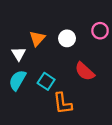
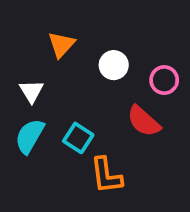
pink circle: (100, 31) -> (164, 80), moved
orange triangle: (37, 38) -> (61, 45), moved

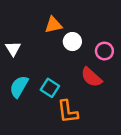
orange triangle: (61, 45) -> (53, 25), moved, turned 36
white triangle: (31, 91) -> (13, 49), moved

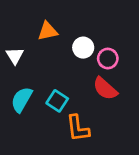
orange triangle: (53, 25) -> (48, 31), moved
pink circle: (104, 51) -> (108, 59), moved

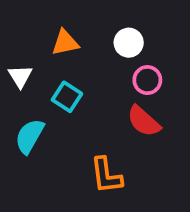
white circle: (83, 48) -> (129, 43), moved
cyan square: (57, 101) -> (67, 97), moved

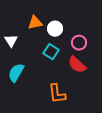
white circle: (129, 43) -> (55, 29), moved
cyan square: (67, 97) -> (51, 52), moved

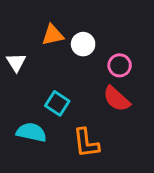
cyan square: (51, 52) -> (57, 103), moved
cyan semicircle: (16, 73) -> (31, 132), moved, turned 72

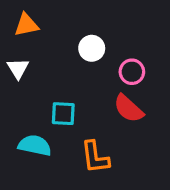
orange triangle: (53, 35) -> (26, 25), moved
cyan square: (57, 103) -> (63, 114), turned -30

